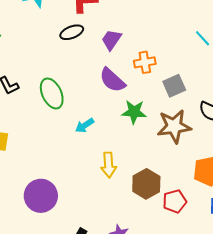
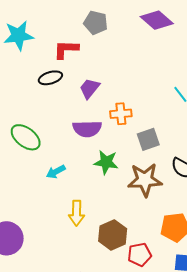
purple semicircle: (112, 80) -> (87, 129), turned -48
green ellipse: (52, 93) -> (26, 137), turned -32

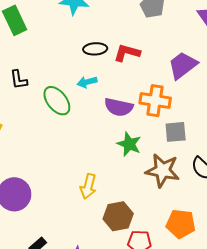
red L-shape: (66, 49) -> (127, 53), moved
purple trapezoid: (90, 88) -> (183, 65), moved, size x1.4
orange cross: (121, 114) -> (155, 101), size x1.4
cyan arrow: (56, 172) -> (87, 82), moved

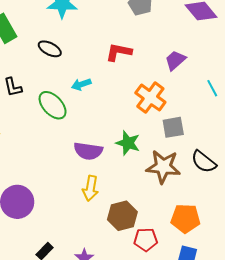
black ellipse: (95, 49) -> (50, 49), moved, turned 35
purple trapezoid: (183, 65) -> (175, 60), size x0.7
orange cross: (155, 101) -> (150, 98), turned 32
purple semicircle: (119, 107) -> (88, 151), moved

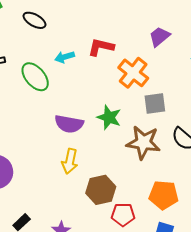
red L-shape: (119, 52) -> (101, 47), moved

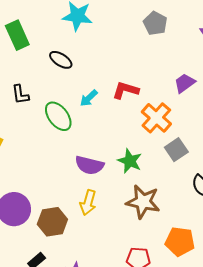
cyan arrow: (65, 57) -> (89, 98), turned -30
gray square: (155, 103) -> (176, 150), turned -30
brown star: (143, 142) -> (143, 202), moved
brown hexagon: (101, 190) -> (52, 222), moved

